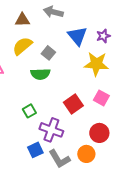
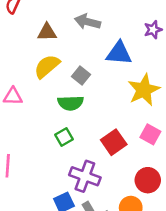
blue triangle: (77, 36) -> (119, 53), turned -45
purple star: (103, 36) -> (153, 30), moved
yellow star: (96, 64) -> (144, 90), turned -30
green square: (29, 111) -> (64, 137), moved

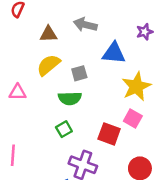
gray square: (81, 75) -> (79, 73), turned 35
pink square: (150, 134) -> (133, 118), moved
red square: (114, 142) -> (109, 134), turned -35

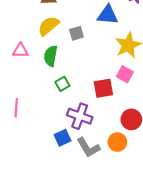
green semicircle: (70, 98) -> (51, 56), moved, turned 102
red square: (109, 134) -> (103, 88), turned -30

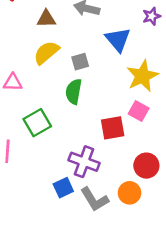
blue triangle: (108, 15) -> (118, 40), turned 45
green semicircle: (51, 56) -> (74, 92), moved
green square: (62, 84) -> (37, 123), moved, size x1.5

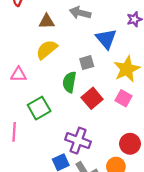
gray square: (80, 62) -> (87, 63), moved
red square: (113, 128) -> (92, 98), moved, turned -30

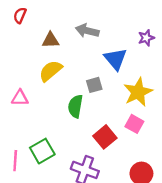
red square: (92, 98) -> (105, 137), moved
green square: (39, 108) -> (42, 151), moved

